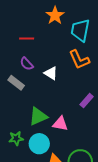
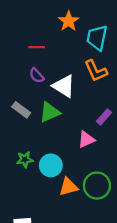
white triangle: (51, 73) -> (64, 86), size x1.5
gray rectangle: (16, 83) -> (21, 110), moved
green triangle: (38, 116) -> (50, 112), moved
pink triangle: (60, 124) -> (86, 139), moved, turned -35

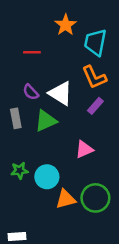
purple semicircle: (37, 76) -> (31, 92), moved
gray rectangle: (21, 110) -> (16, 118), turned 42
purple rectangle: (104, 117) -> (95, 106), moved

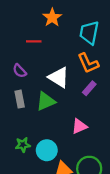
orange star: (66, 25) -> (52, 17), moved
purple semicircle: (31, 92) -> (20, 71), moved

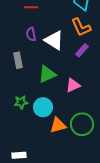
purple semicircle: (20, 71) -> (31, 34), moved, turned 32
green triangle: (46, 101) -> (47, 74), moved

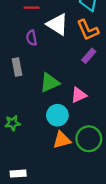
white triangle: (54, 40) -> (57, 24), moved
green star: (21, 102) -> (13, 123), moved
cyan circle: (43, 107) -> (57, 115), moved

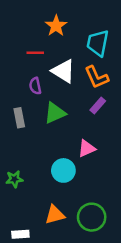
green triangle: (50, 83) -> (55, 113), moved
green circle: (89, 139) -> (92, 217), moved
orange triangle: (62, 140) -> (55, 215), moved

